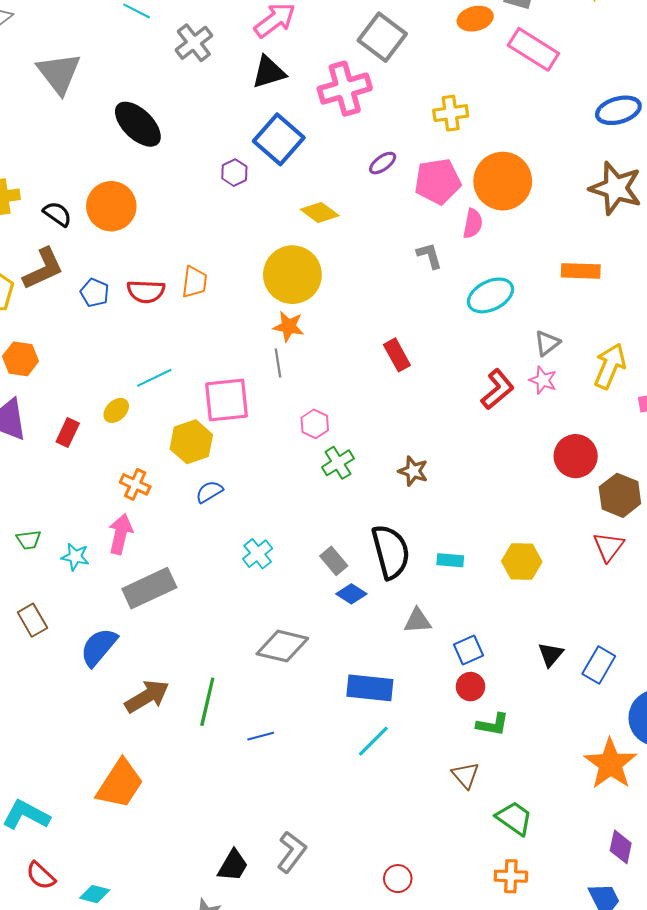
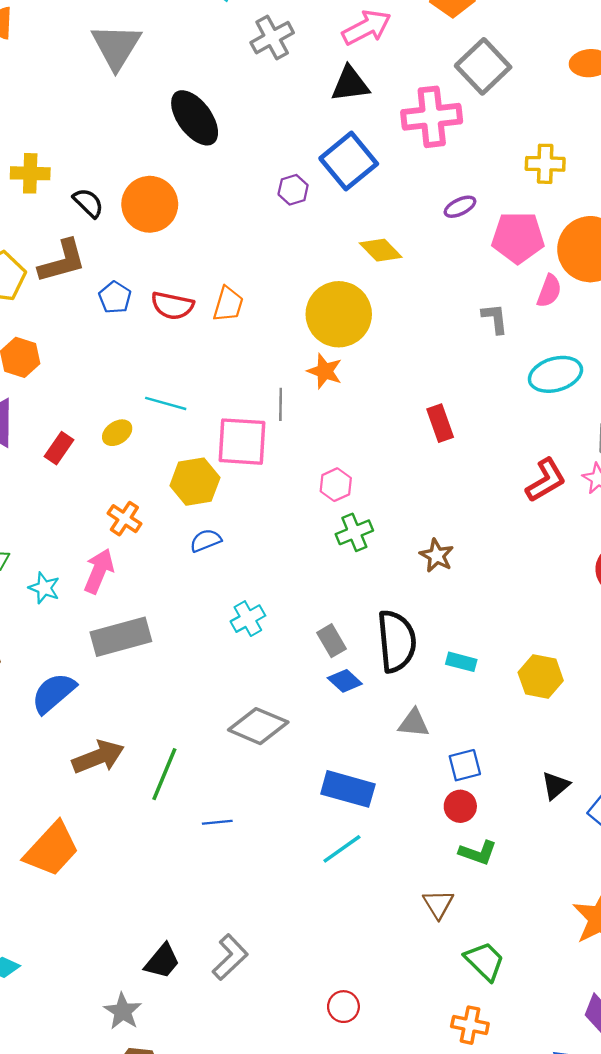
gray line: (278, 363) -> (281, 404), moved
cyan line: (154, 378) -> (166, 403), turned 32

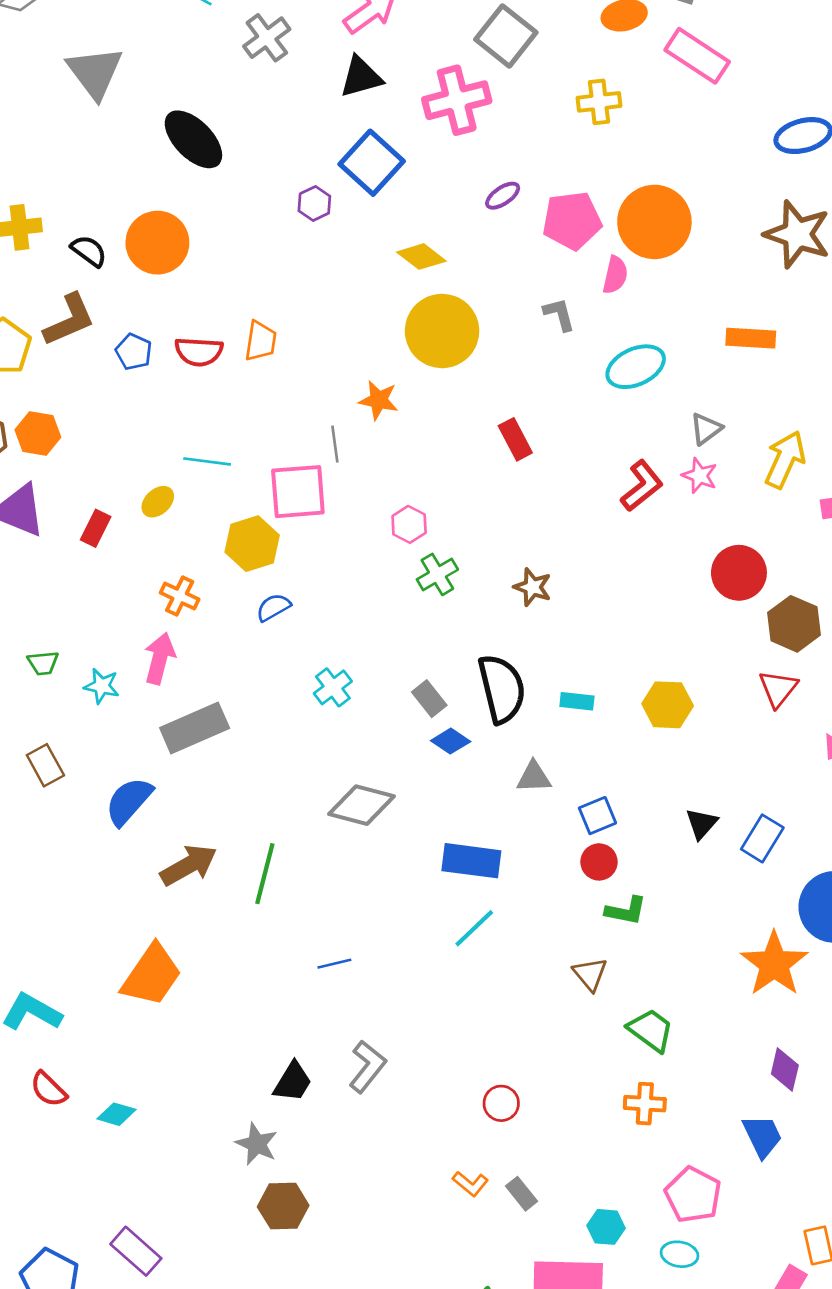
yellow cross: (545, 164) -> (599, 102), moved
yellow circle: (339, 314) -> (442, 331), moved
blue line: (217, 822) -> (334, 964), moved

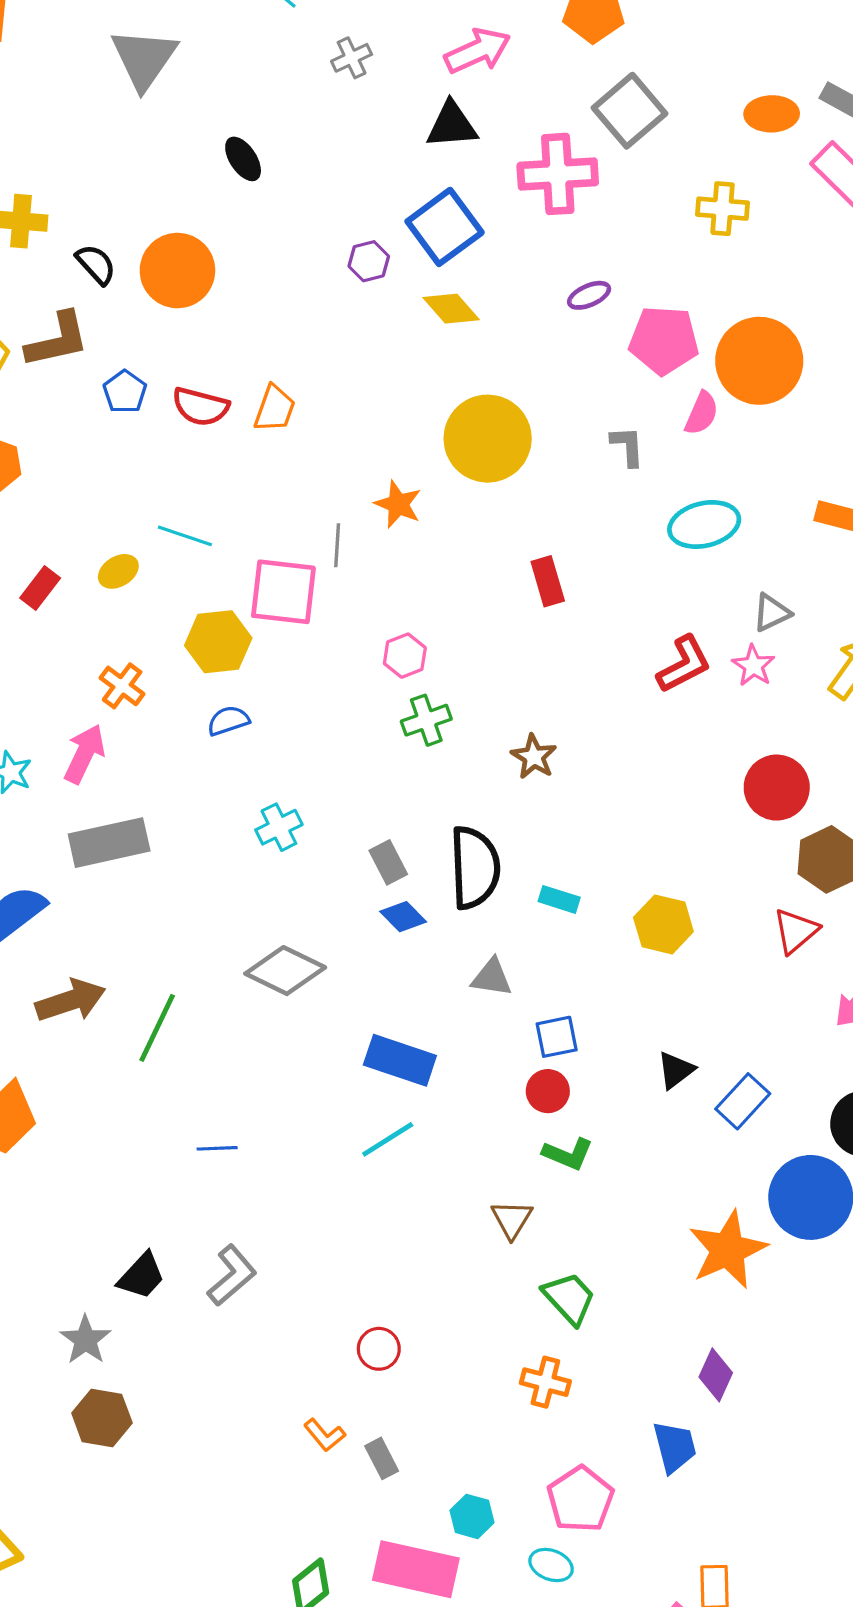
gray cross: (267, 38) -> (352, 58), size x0.7
black ellipse: (193, 139) -> (243, 159), size x0.6
yellow diamond: (421, 257) -> (451, 309), moved

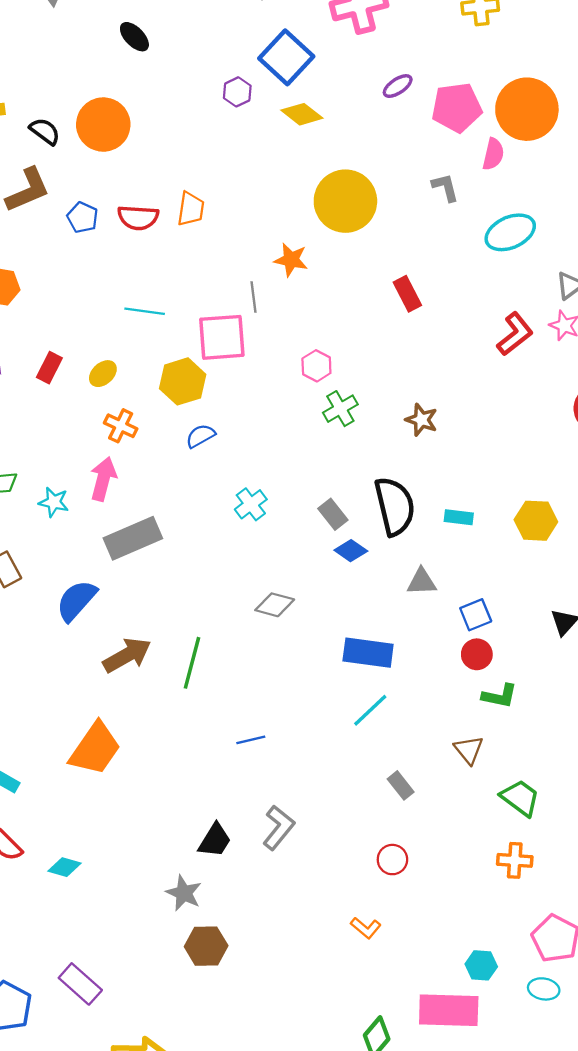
yellow ellipse: (118, 571) -> (103, 374), moved
gray diamond: (285, 971) -> (275, 605), size x0.7
gray rectangle: (382, 1458) -> (401, 785), moved

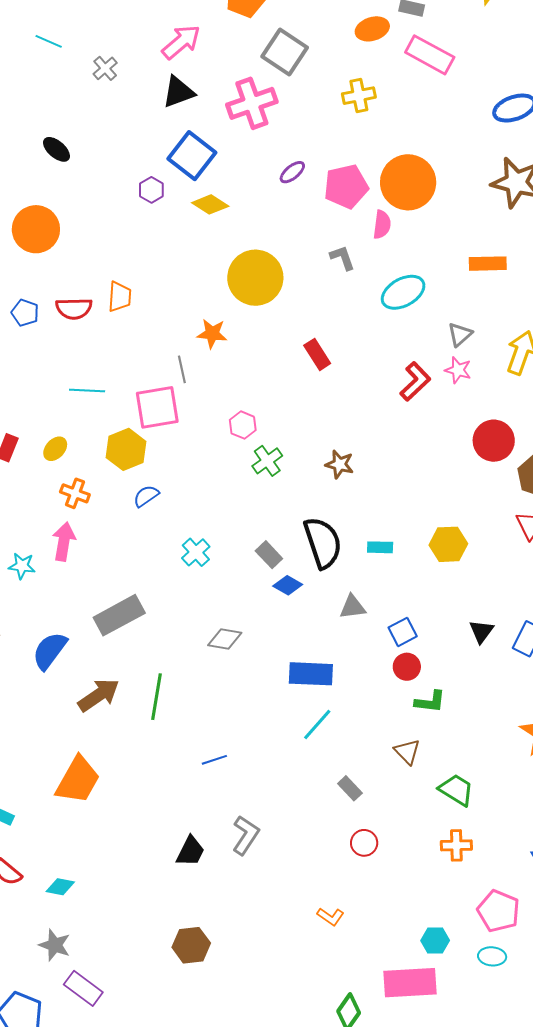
gray rectangle: (133, 538) -> (119, 615), moved
red circle: (392, 860) -> (364, 843), moved
gray star: (184, 893) -> (55, 945), moved

